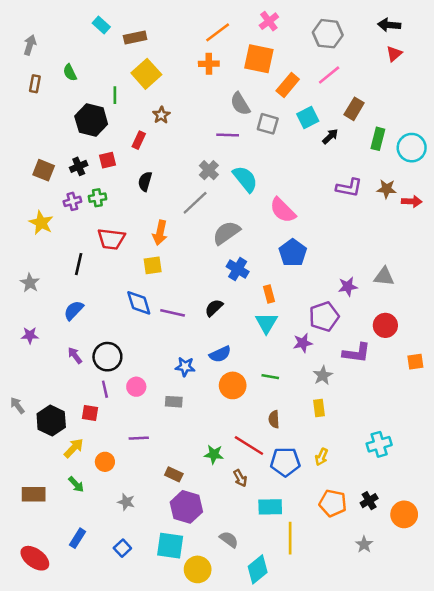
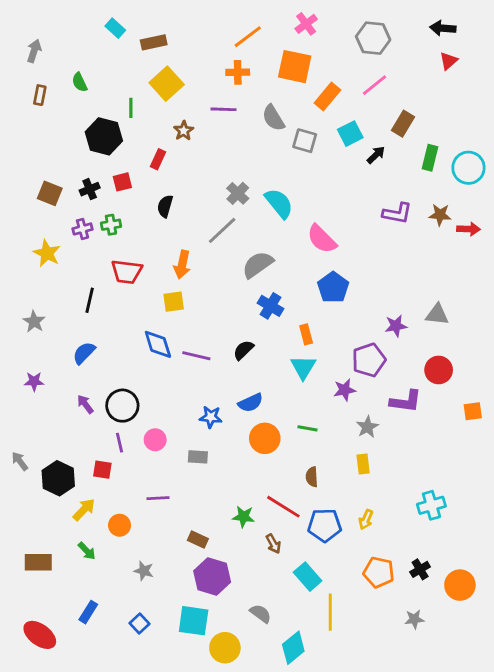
purple line: (228, 135) -> (223, 109), moved
cyan rectangle: (270, 507) -> (308, 577), turned 50
gray star: (364, 544) -> (414, 619), turned 30

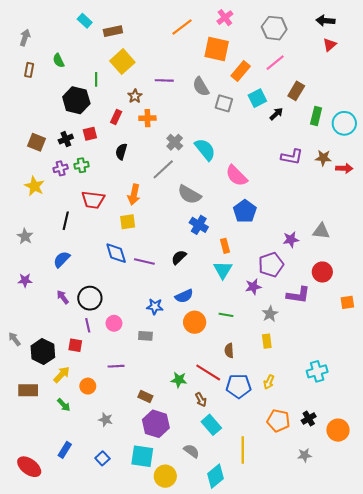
orange cross: (238, 72) -> (147, 118), moved
gray semicircle: (258, 265) -> (189, 195), turned -115
brown rectangle: (38, 562) -> (28, 390), moved
cyan rectangle: (308, 577) -> (211, 425), moved

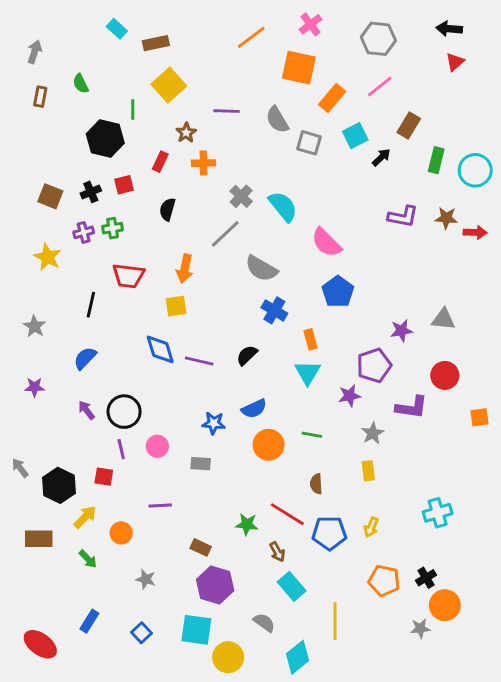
orange circle: (338, 430) -> (445, 605), moved

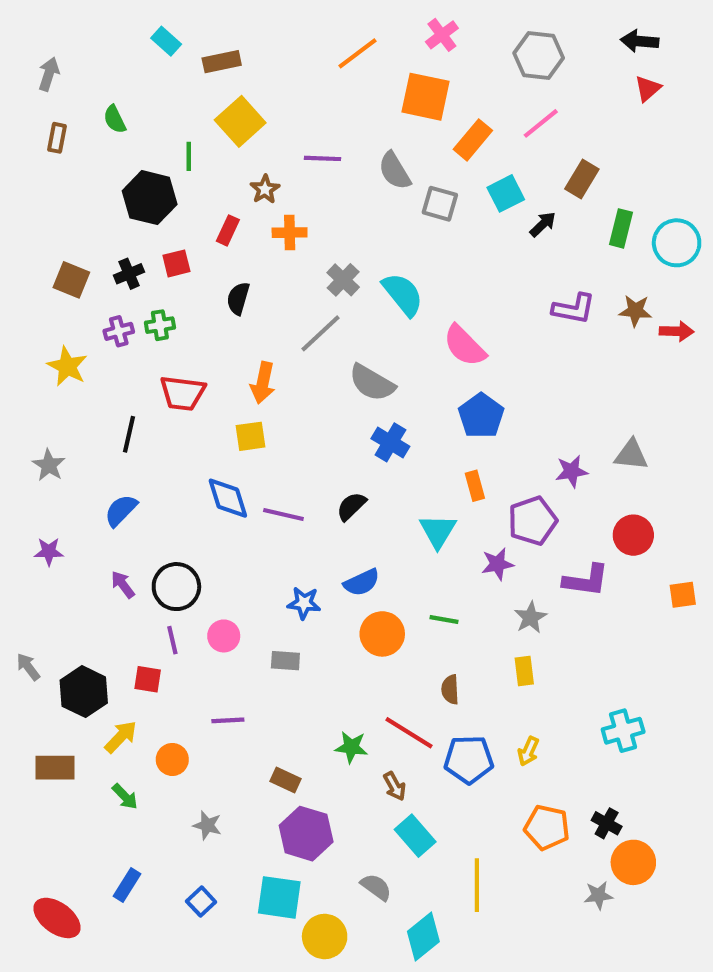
orange rectangle: (310, 339) -> (475, 486), moved
black cross: (426, 578) -> (607, 823), turned -30

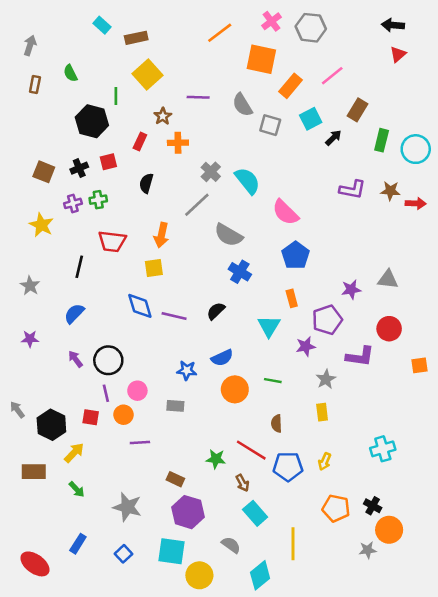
gray hexagon: (539, 56) -> (311, 28), moved
orange circle: (172, 759) -> (124, 415), moved
gray star: (207, 825) -> (127, 507), size x1.6

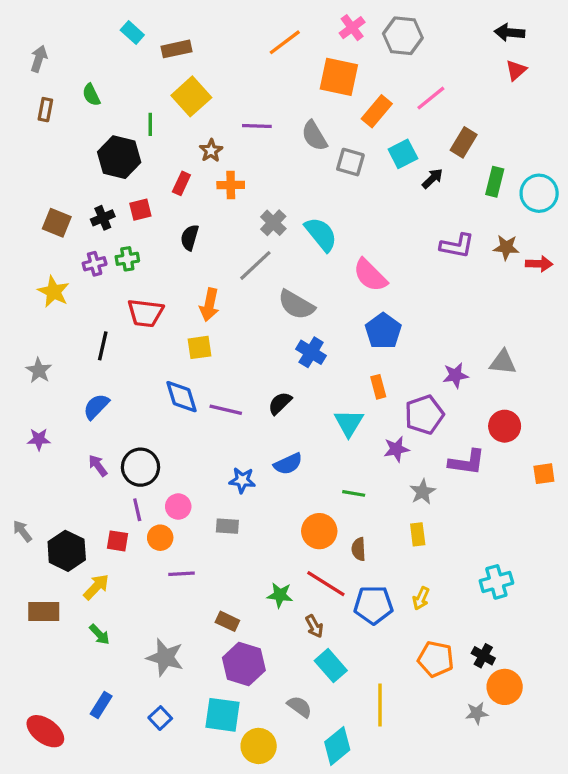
orange circle: (235, 389) -> (319, 531), moved

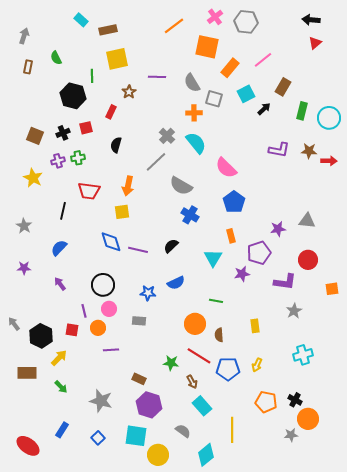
yellow square: (191, 96) -> (117, 59), turned 30
orange cross: (231, 185) -> (194, 113), moved
black circle: (140, 467) -> (103, 285), moved
gray star: (423, 492) -> (294, 311), moved

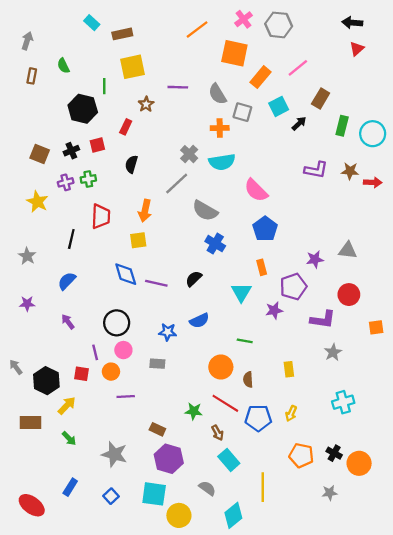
cyan semicircle: (196, 143) -> (222, 162), turned 120
red trapezoid: (89, 191) -> (101, 216), turned -95
orange circle: (308, 419) -> (359, 463), moved

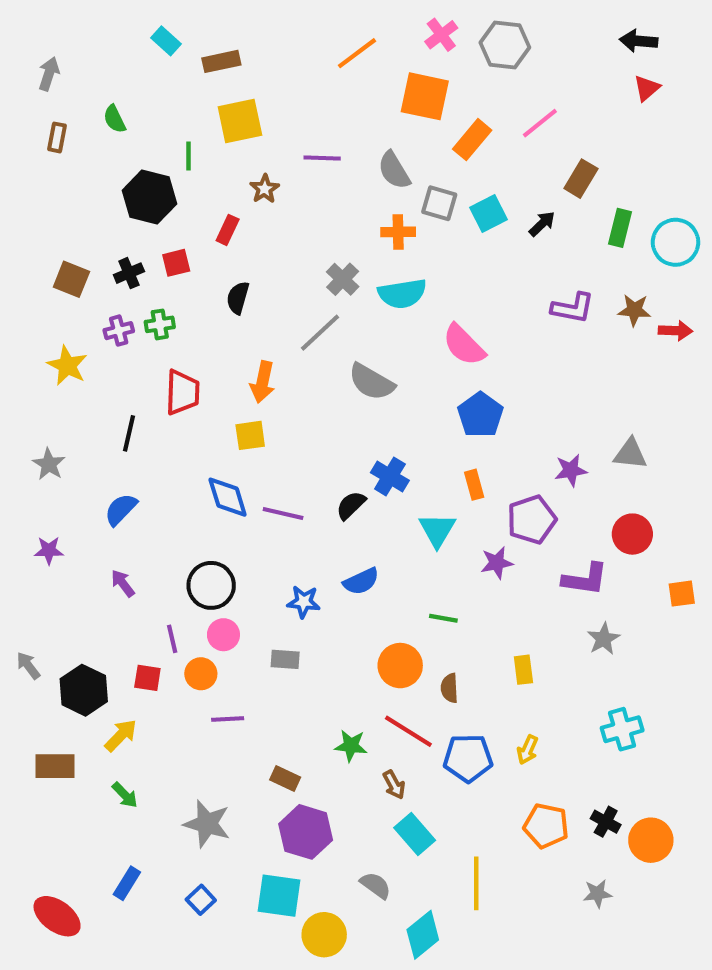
cyan square: (279, 106) -> (489, 213), moved
blue cross: (215, 244) -> (390, 476), moved

